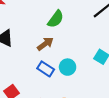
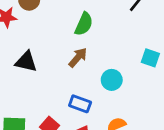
blue rectangle: (46, 69) -> (80, 104), moved

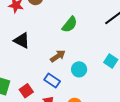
brown arrow: (78, 57) -> (58, 56), moved

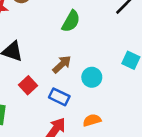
red square: (26, 91) -> (28, 85), moved

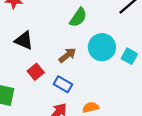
cyan circle: (92, 77) -> (102, 47), moved, size x1.5

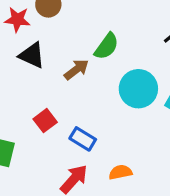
black triangle: (24, 40) -> (32, 55), moved
brown arrow: (67, 55) -> (76, 70), moved

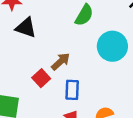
brown arrow: (76, 70) -> (61, 61), moved
blue rectangle: (83, 139) -> (72, 90), turned 66

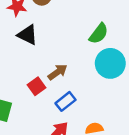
green semicircle: (84, 15) -> (99, 34), moved
blue rectangle: (72, 90) -> (65, 101), turned 42

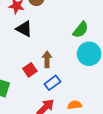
brown arrow: (58, 72) -> (47, 59), turned -56

